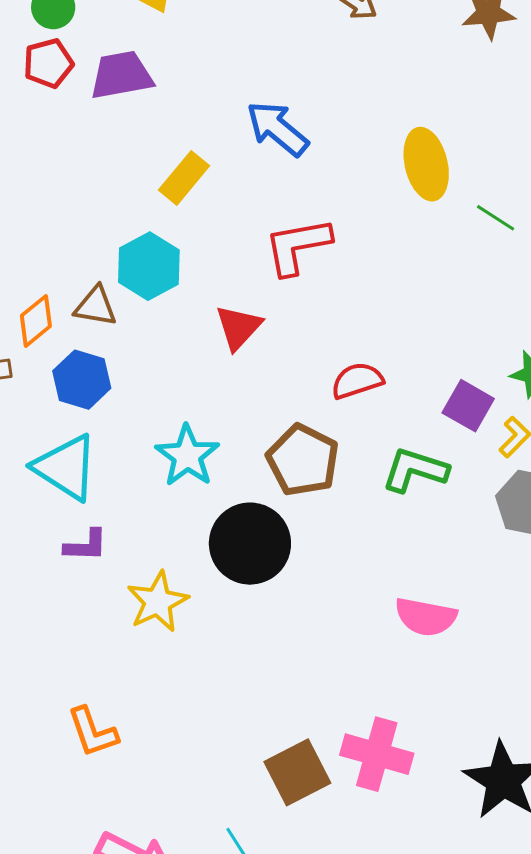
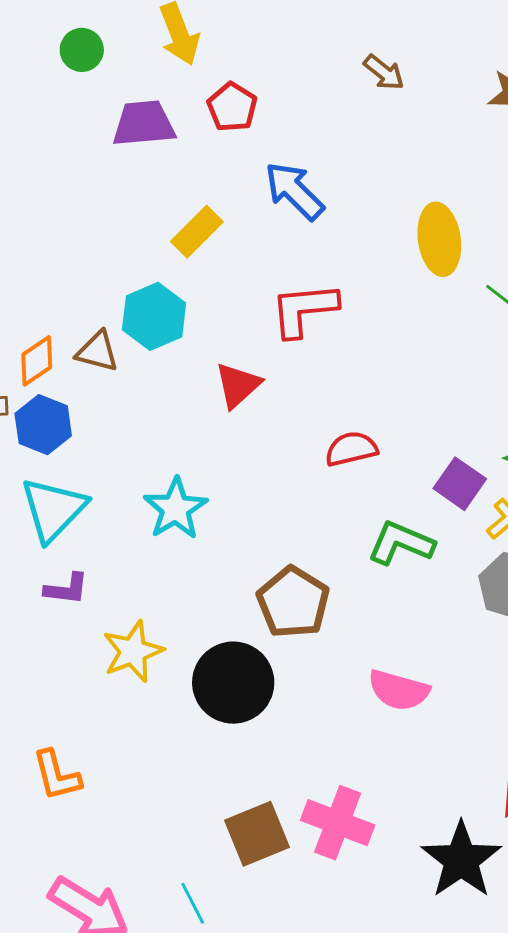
red pentagon: (48, 63) -> (232, 107), moved, turned -30
blue hexagon: (82, 380) -> (43, 425), moved
brown pentagon: (303, 460) -> (293, 602), moved
cyan triangle: (66, 467) -> (53, 509), turned 36
black circle: (250, 544) -> (233, 683), moved

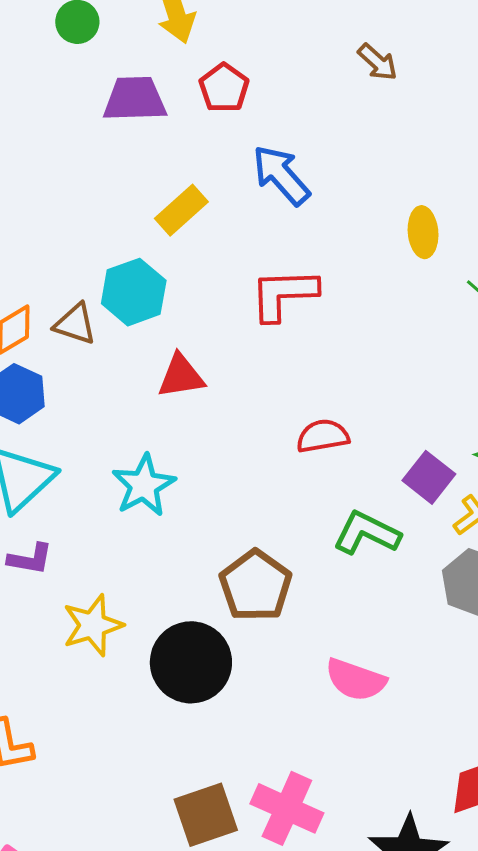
yellow ellipse: (439, 239) -> (423, 232), size x0.7
red triangle: (238, 385) -> (181, 376), moved, turned 30

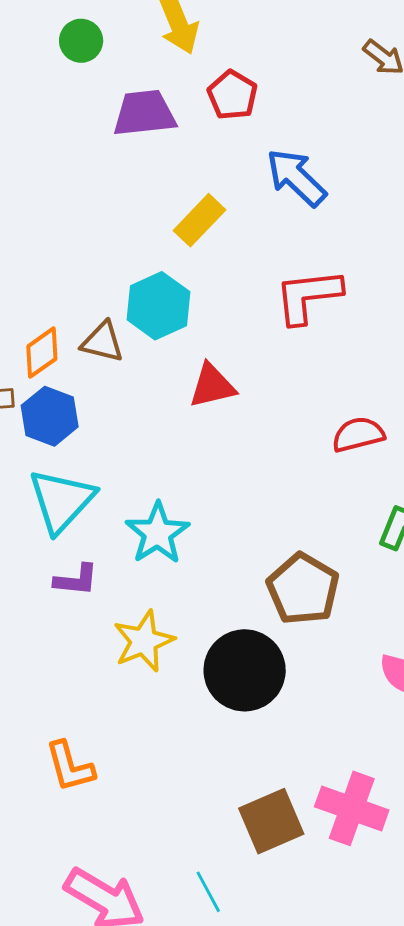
cyan star: (144, 485) -> (158, 533), moved

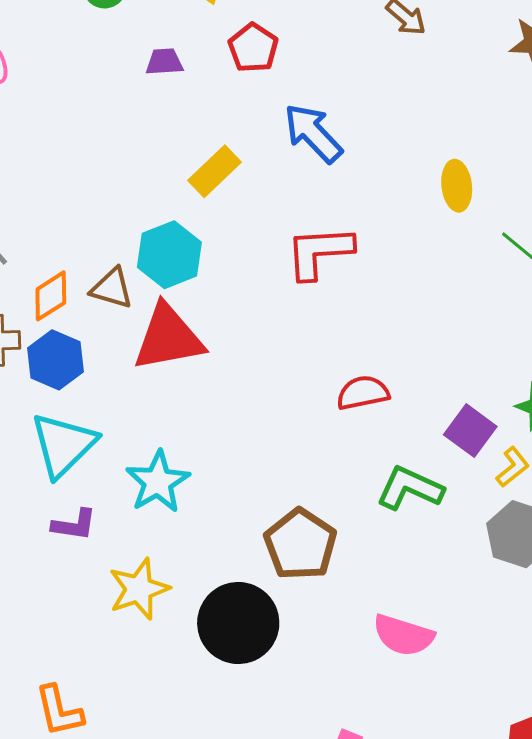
purple trapezoid: (144, 113) -> (164, 62), size x0.6
red triangle: (212, 386) -> (168, 338), moved, size x1.5

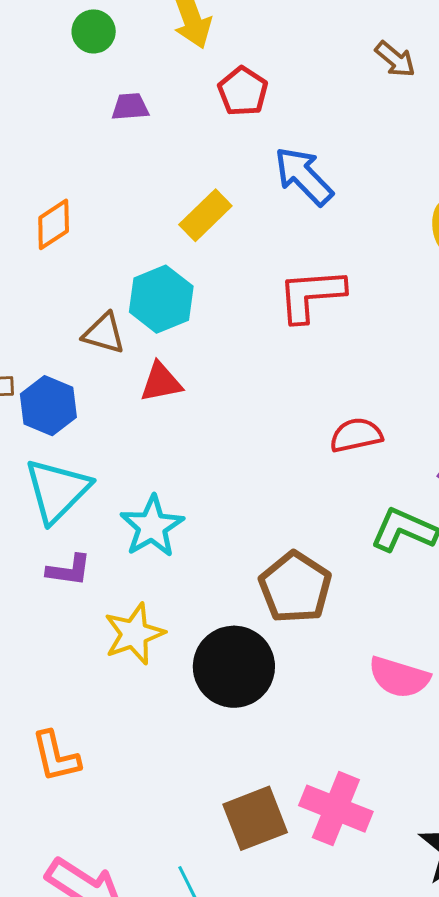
purple trapezoid: (164, 62) -> (130, 107), moved
orange diamond: (51, 296) -> (54, 224), moved
red triangle: (168, 338) -> (161, 382), size x0.6

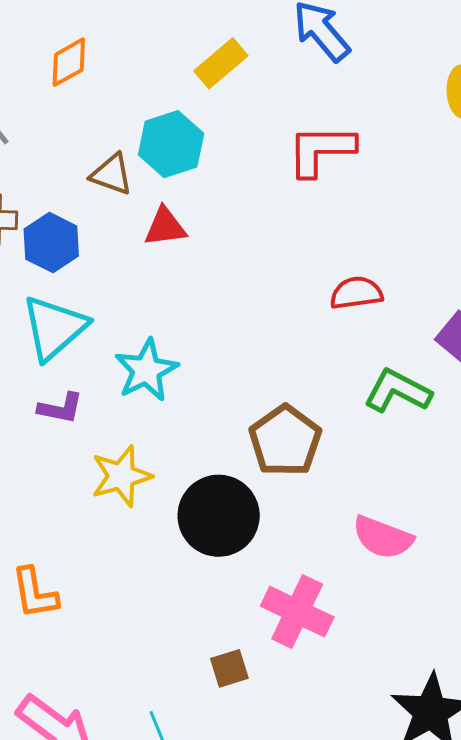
pink cross: (336, 809) -> (297, 612), moved
brown square: (255, 818) -> (229, 668), size x0.6

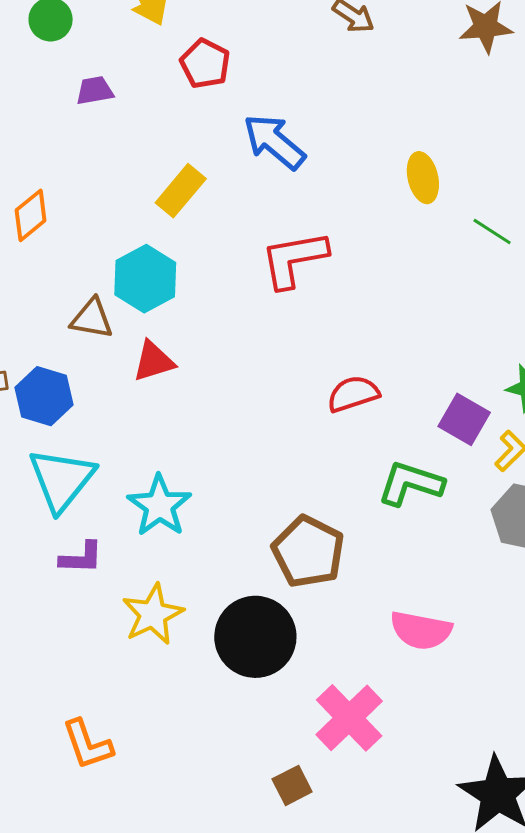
pink cross: (297, 612) -> (349, 718), turned 30

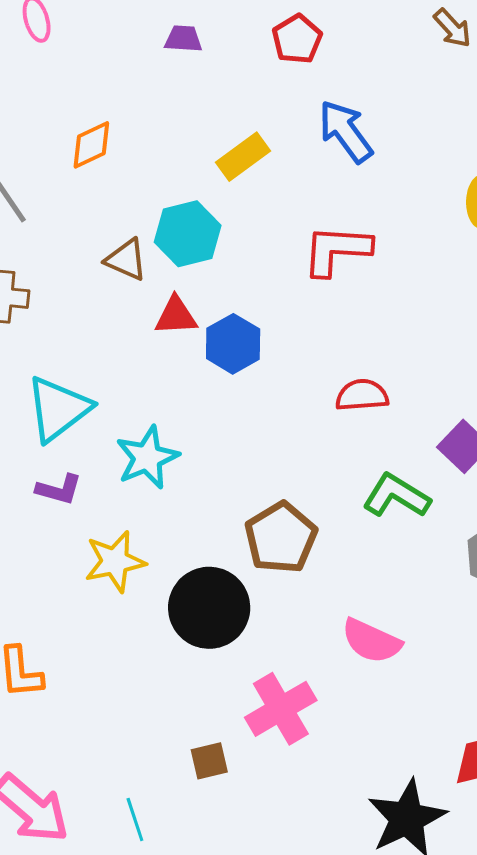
blue hexagon: (44, 396) -> (233, 344), moved

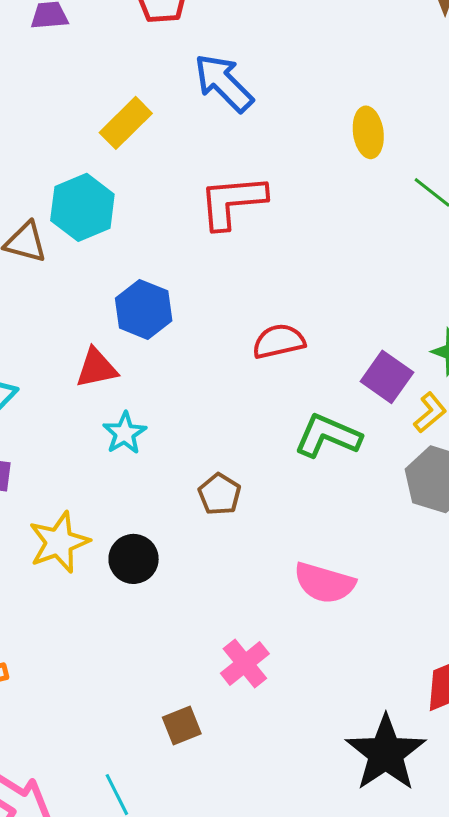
red triangle: (176, 316) -> (96, 368), moved
cyan star: (147, 458) -> (125, 433), moved, size x0.7
brown pentagon: (281, 538) -> (220, 494), size x0.6
black circle: (209, 608) -> (134, 559), moved, size x0.6
pink cross: (281, 709) -> (245, 663), size x0.7

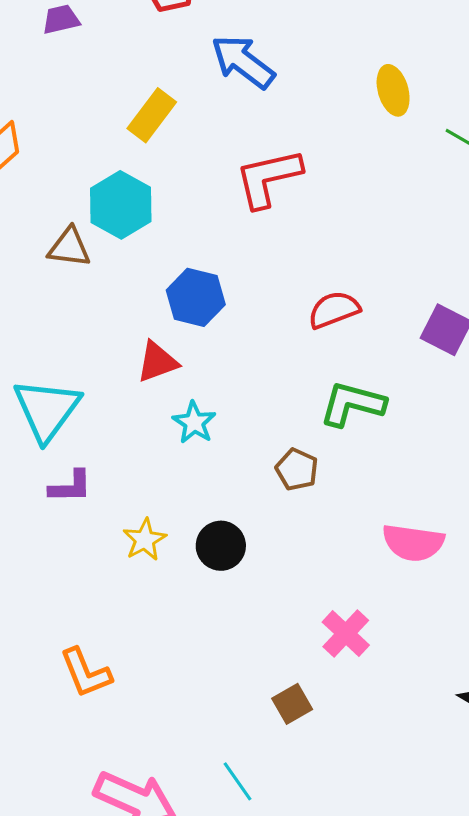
green L-shape: (328, 436) -> (352, 404), moved
yellow star: (59, 542) -> (145, 540), size x0.7

